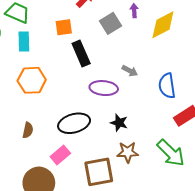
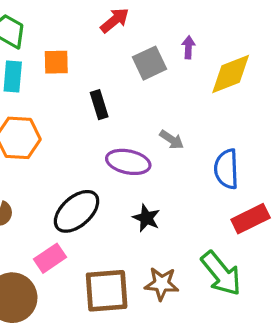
orange square: (64, 27) -> (56, 62), moved
black rectangle: (81, 53) -> (99, 105), size x0.7
black ellipse: (74, 123) -> (77, 211), turned -32
brown star: (128, 152) -> (162, 284), moved

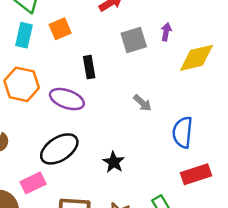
orange square: (56, 62) -> (60, 29), turned -30
purple ellipse: (128, 162) -> (67, 99), moved

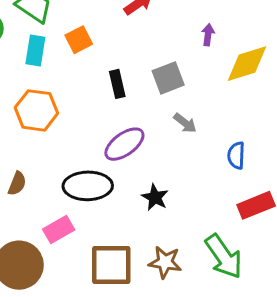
gray square: (134, 40) -> (168, 78), moved
purple ellipse: (67, 99) -> (124, 144), moved, turned -52
blue semicircle: (183, 132) -> (236, 155), size x0.7
black ellipse: (59, 149) -> (88, 186), turned 36

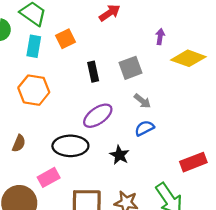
yellow diamond: (247, 64) -> (188, 58), turned 36
blue semicircle: (236, 155) -> (144, 128), moved, turned 60

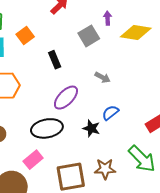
gray square: (130, 68) -> (89, 36), moved
blue semicircle: (144, 128) -> (110, 113), moved

